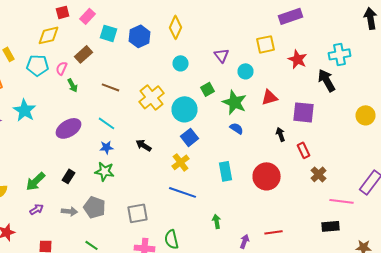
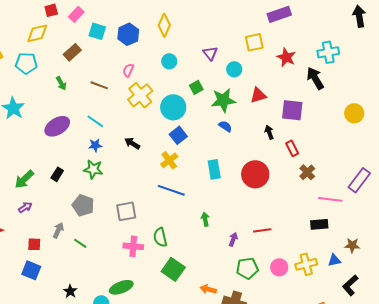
pink semicircle: (62, 68) -> (128, 70), moved
green star: (234, 102) -> (223, 100), turned -30
gray arrow: (70, 211) -> (58, 230), moved, turned -70

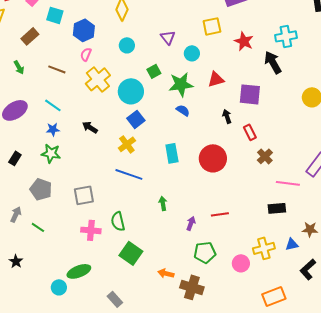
blue hexagon: (128, 34) -> (84, 30), moved
pink circle: (279, 267) -> (241, 263), moved
black star: (70, 291) -> (16, 261), moved

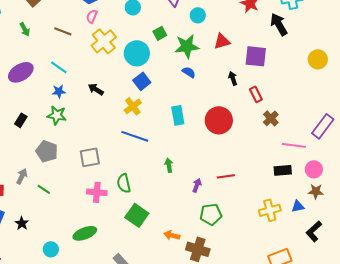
pink circle: (241, 263) -> (314, 169), moved
cyan circle: (59, 287) -> (51, 249), moved

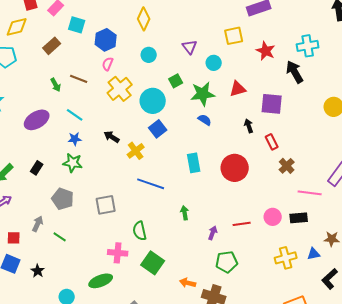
green arrow: (25, 29) -> (56, 85), moved
yellow cross: (133, 106) -> (136, 151), moved
pink circle: (314, 169) -> (273, 217), moved
pink cross: (97, 192) -> (118, 253), moved

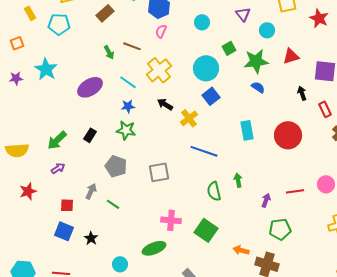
yellow cross: (120, 89) -> (159, 70), moved
green semicircle: (140, 231) -> (214, 191), moved

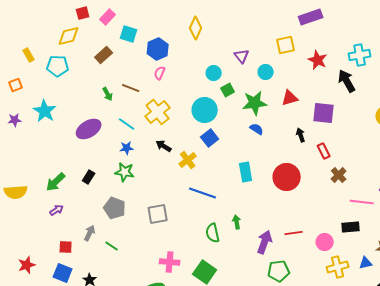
cyan circle: (202, 22) -> (214, 73), moved
pink circle: (326, 184) -> (325, 242), moved
red star: (28, 191) -> (27, 265), moved
purple arrow: (266, 200) -> (265, 242), size x1.6

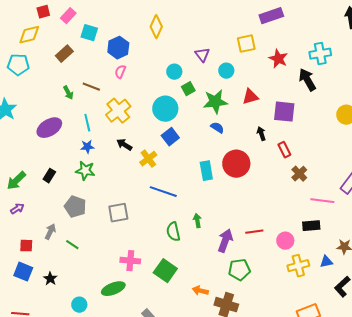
cyan line: (127, 124) -> (87, 123), turned 42
red circle: (287, 177) -> (236, 164), moved

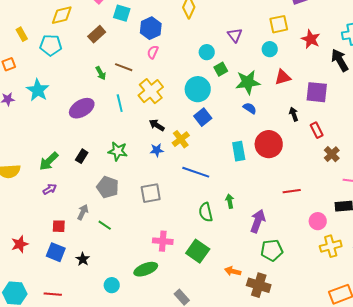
cyan circle: (226, 71) -> (270, 49), moved
blue star: (87, 147) -> (157, 150), moved
red line: (254, 232) -> (292, 191), moved

